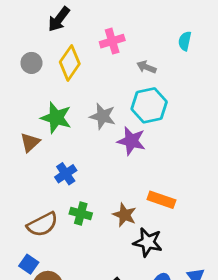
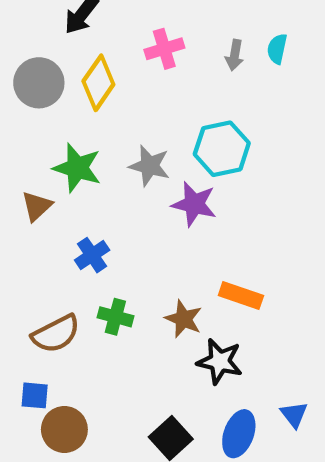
gray circle: (31, 63) -> (39, 83), size x1.5
gray arrow: (146, 67) -> (235, 55), moved, turned -102
blue square: (29, 264) -> (35, 395), turned -30

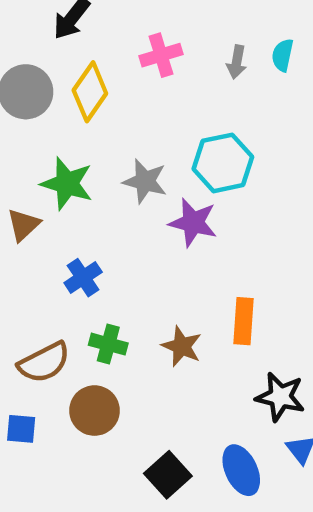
orange rectangle: (241, 295) -> (244, 321), turned 75
black star: (220, 361) -> (280, 397), moved
brown circle: (64, 429) -> (94, 411), moved
blue ellipse: (239, 434) -> (241, 470), turned -45

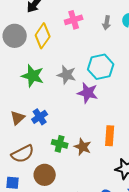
brown triangle: (23, 225) -> (18, 118), moved
green cross: (108, 344) -> (60, 144), moved

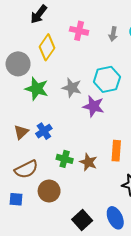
pink cross: (74, 20) -> (79, 31), turned 30
gray circle: (15, 36) -> (18, 64), moved

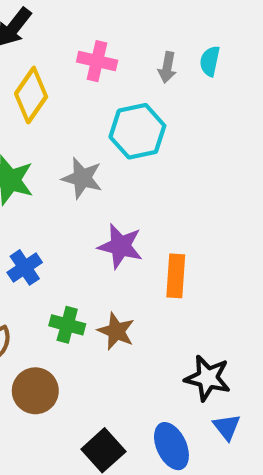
cyan hexagon: (107, 79) -> (137, 131), moved
purple star: (94, 106) -> (120, 246), moved
orange rectangle: (116, 151) -> (176, 276), moved

